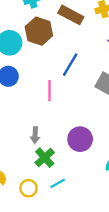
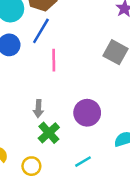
blue line: (70, 65) -> (41, 31), moved
cyan line: (58, 183) -> (83, 162), moved

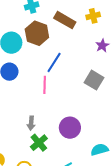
blue line: (41, 31) -> (54, 62), moved

